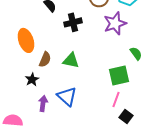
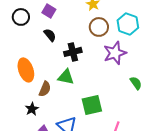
green triangle: (71, 60) -> (66, 77), moved
green square: (119, 75) -> (92, 105), moved

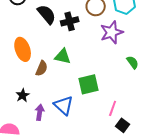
black semicircle: (50, 35) -> (47, 14), size x1.5
black cross: (73, 52) -> (70, 21), moved
black star: (32, 109) -> (23, 95), moved

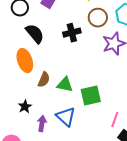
black semicircle: (47, 14) -> (35, 34), moved
green triangle: (63, 56) -> (65, 85), moved

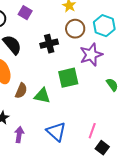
green square: (91, 96) -> (68, 78), moved
blue triangle: (66, 117) -> (56, 132), moved

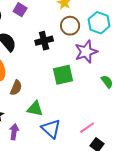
green triangle: (42, 96) -> (35, 109), moved
pink line: (92, 131) -> (87, 128), turned 35

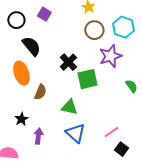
black cross: (44, 41) -> (68, 62), moved, turned -30
green triangle: (35, 109) -> (69, 107), moved

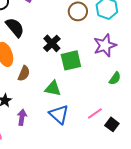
purple star: (110, 56) -> (105, 45), moved
green semicircle: (131, 86) -> (115, 78), moved, turned 72
black square: (121, 149) -> (112, 124), moved

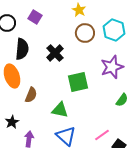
black semicircle: (15, 27) -> (22, 49), turned 45
black cross: (52, 43) -> (55, 53), moved

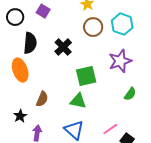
brown semicircle: (31, 95) -> (42, 99), moved
green triangle: (60, 110) -> (78, 101), moved

